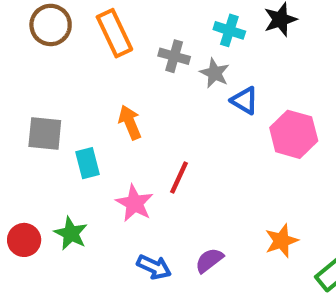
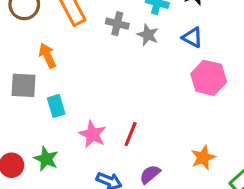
blue triangle: (245, 101) -> (192, 37), moved
orange arrow: (130, 122) -> (47, 56), moved
red line: (179, 177) -> (131, 134), moved

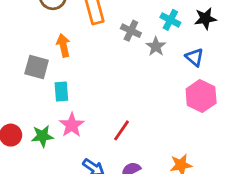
pink star: (92, 134) -> (72, 125), moved
green star: (46, 159) -> (42, 136), turned 30

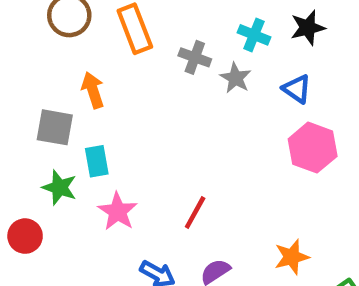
green star: (42, 136) -> (59, 187), moved, turned 30

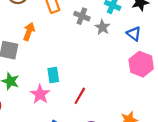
orange arrow: (93, 90) -> (29, 32), turned 36
cyan rectangle: (97, 161) -> (53, 75), moved

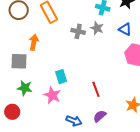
gray cross: (82, 16) -> (78, 31), moved
red line: (80, 96) -> (96, 89), moved, turned -42

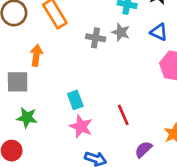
pink star: (52, 95) -> (81, 126), moved
purple semicircle: (100, 116) -> (143, 149), moved

